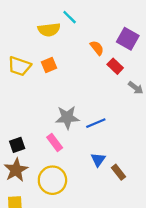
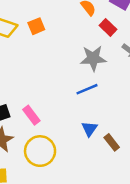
gray star: (67, 117) -> (93, 58), moved
pink rectangle: (55, 143) -> (31, 115), moved

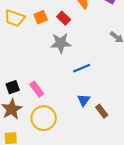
red rectangle: (108, 27) -> (64, 18), moved
gray star: (93, 58) -> (61, 43), moved

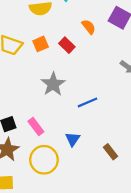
gray star: (61, 43) -> (53, 84), moved, turned -30
blue triangle: (84, 100) -> (73, 139), moved

